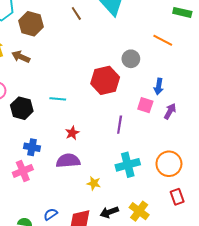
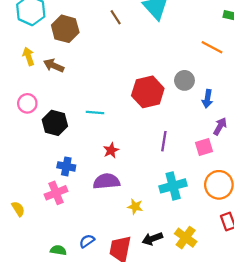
gray circle: (131, 59) -> (184, 80), moved
pink square: (145, 105) -> (204, 147), moved, turned -35

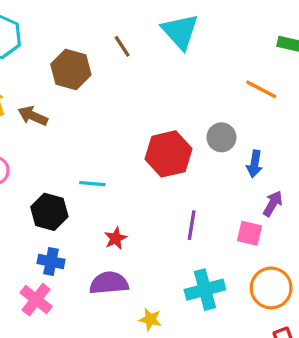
brown hexagon: (65, 29) -> (71, 70), moved
black hexagon: (55, 123) -> (49, 212), moved
pink square: (204, 147) -> (250, 233), turned 30
pink cross: (56, 193) -> (36, 300), turned -30

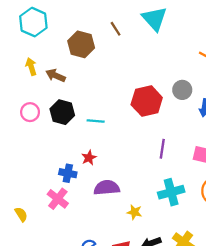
black hexagon: (49, 212) -> (62, 112), moved
red star: (116, 238) -> (89, 158), moved

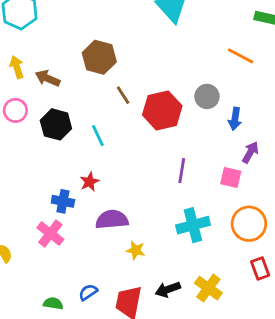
brown line: (116, 29) -> (123, 95), moved
brown hexagon: (81, 44) -> (99, 57), moved
pink circle: (30, 112) -> (15, 110), moved
cyan line: (96, 121) -> (98, 136), turned 60
yellow star: (134, 212) -> (136, 250), moved

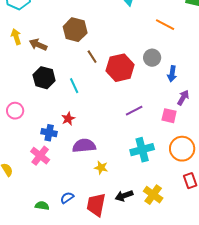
orange line: (241, 56) -> (165, 25), moved
pink circle: (15, 110) -> (15, 111), moved
purple line: (182, 171) -> (134, 111), turned 54

